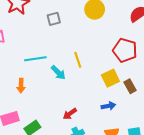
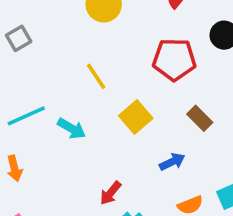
gray square: (54, 19) -> (19, 38), moved
yellow line: (78, 60) -> (96, 76), moved
yellow square: (110, 78) -> (136, 117), moved

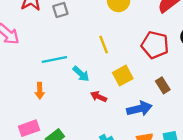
blue arrow: (172, 162) -> (139, 109), size x1.5
red arrow: (110, 193) -> (99, 97), moved, turned 63

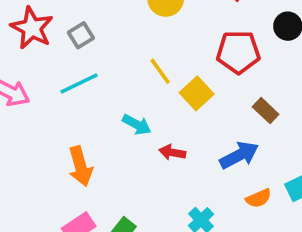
cyan line: (54, 60) -> (79, 84), moved
yellow square: (123, 76) -> (197, 93), moved
orange arrow: (40, 91) -> (80, 166), size x1.5

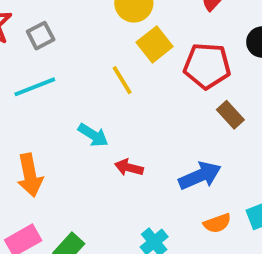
yellow square: (197, 93) -> (155, 44), moved
brown rectangle: (266, 111) -> (230, 115), moved

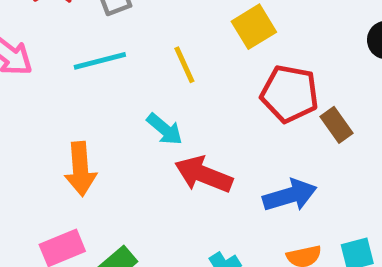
red pentagon: (207, 66) -> (290, 94), moved
yellow line: (122, 80) -> (184, 65), moved
red arrow: (129, 168) -> (204, 175), size x1.6

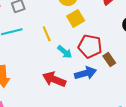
cyan arrow: (165, 129) -> (65, 52), moved
blue arrow: (290, 195) -> (85, 73), moved

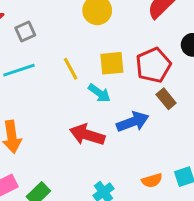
yellow square: (76, 18) -> (112, 63), moved, turned 30
red pentagon: (90, 46) -> (153, 65), moved, turned -30

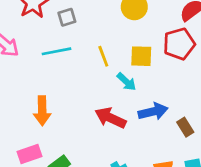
red pentagon: (153, 65) -> (179, 44), moved
brown rectangle: (166, 99) -> (185, 127), moved

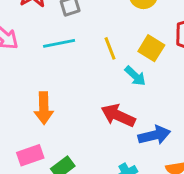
yellow square: (141, 56) -> (151, 48), turned 30
blue arrow: (153, 112) -> (154, 135), moved

